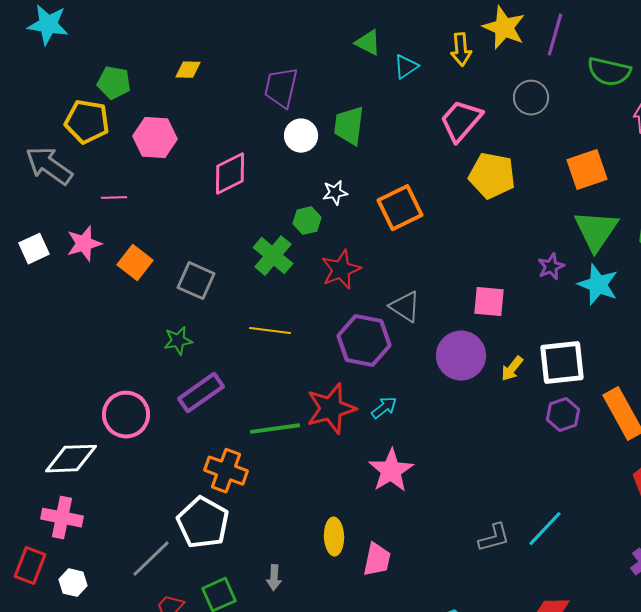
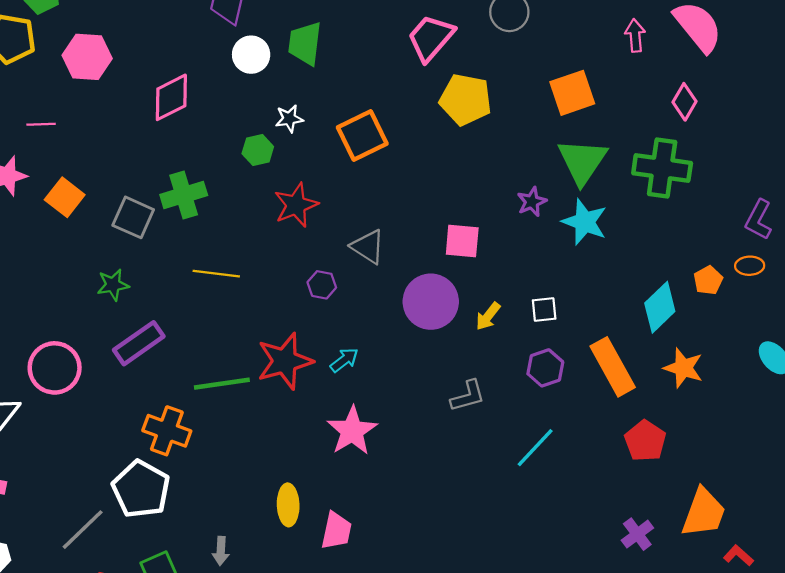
green cross: (273, 256) -> (184, 195), moved, turned 33
purple hexagon: (364, 341) -> (322, 285), size x0.5
white square: (562, 363) -> (544, 310), size x0.5
cyan line: (545, 529) -> (535, 448), moved
gray L-shape: (494, 538) -> (468, 396), moved

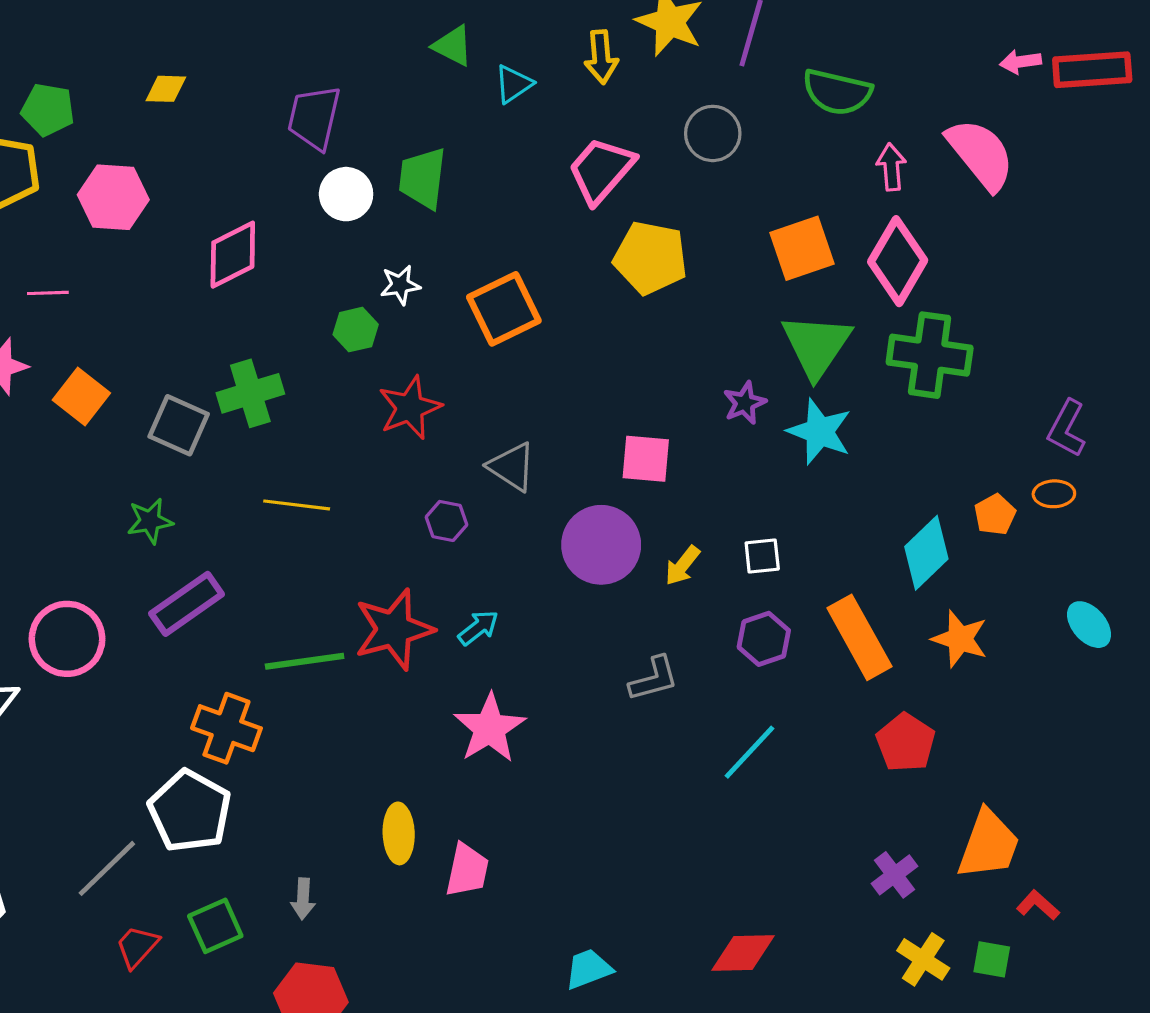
pink diamond: (685, 102) -> (898, 261), moved, size x1.6

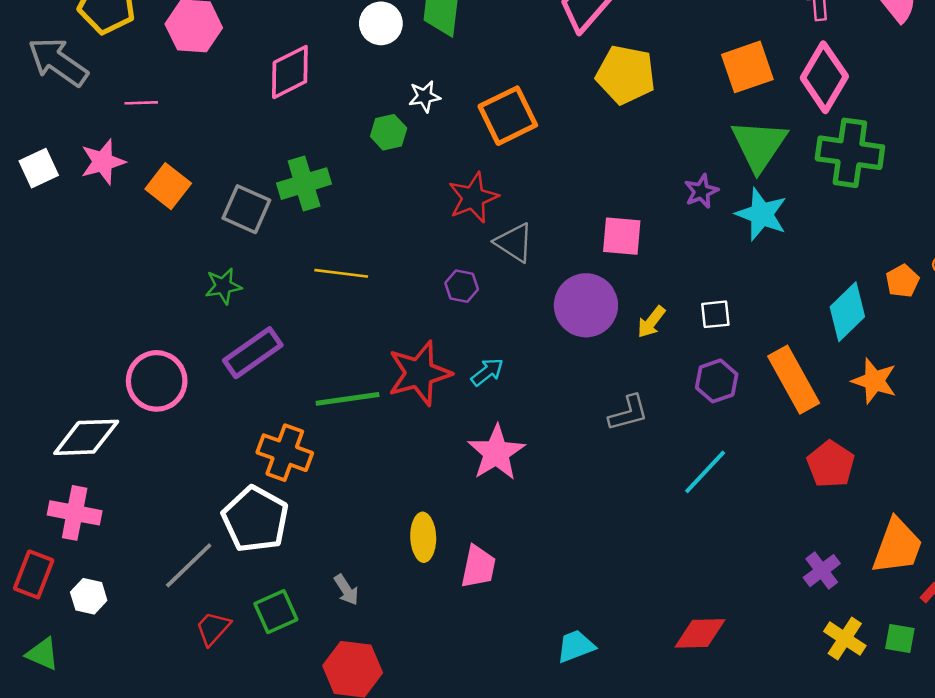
red star: (410, 408) -> (473, 198), moved
gray arrow: (303, 899) -> (346, 590), turned -36

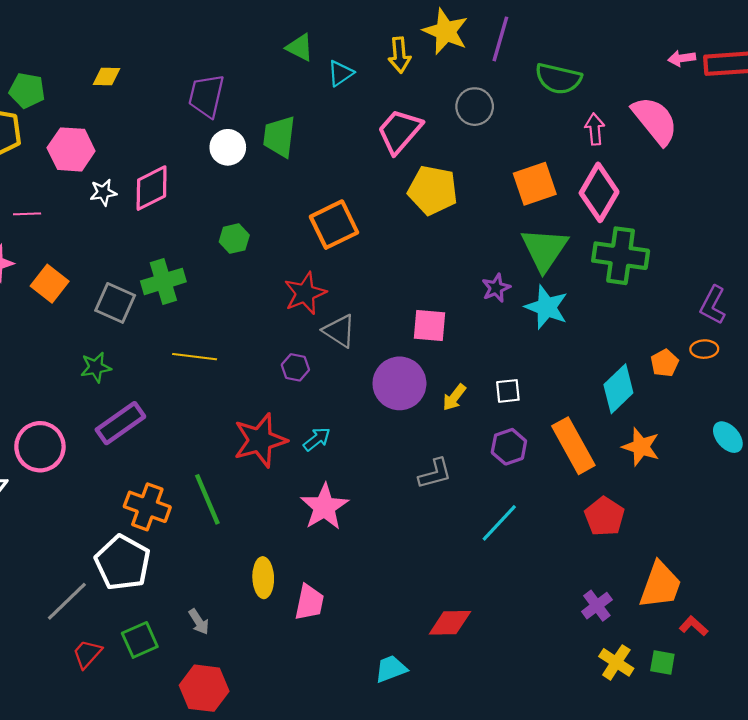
white star: (424, 96) -> (103, 192), moved
green line: (348, 399) -> (207, 499), moved, turned 75
red diamond: (700, 633) -> (450, 623), moved

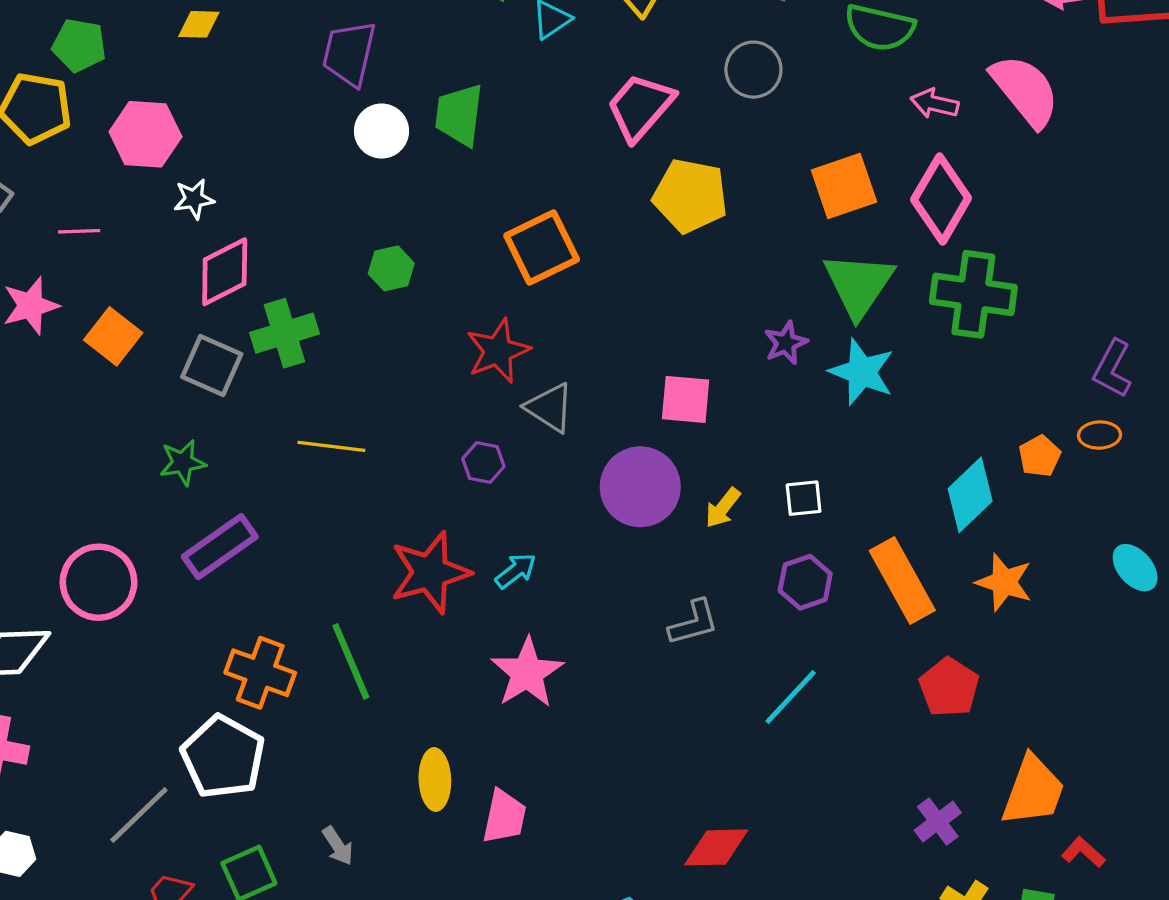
pink arrow: (595, 129) -> (935, 104), turned -72
pink diamond: (152, 188) -> (225, 272), moved

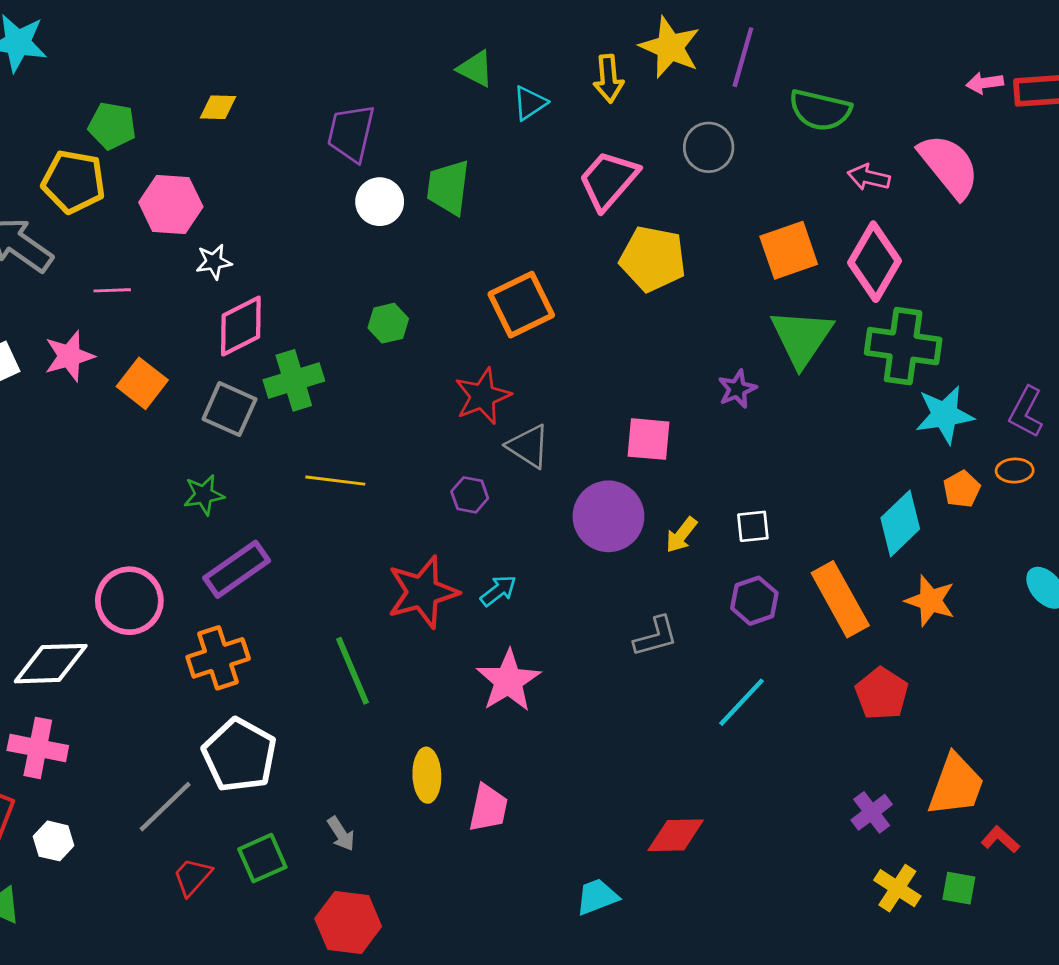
cyan star: (862, 372) -> (945, 415), moved, turned -30
orange cross: (260, 673) -> (218, 658), moved, turned -38

